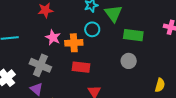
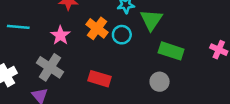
pink star: (53, 37) -> (60, 35), moved
orange cross: (74, 43) -> (97, 28), moved, turned 30

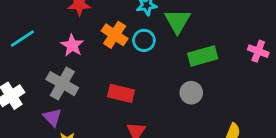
cyan line: (18, 27) -> (22, 39), turned -35
green rectangle: (171, 51) -> (203, 56), turned -30

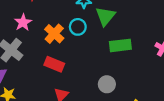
orange cross: (115, 35) -> (54, 34), moved
gray circle: (191, 93) -> (107, 84), moved

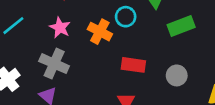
red rectangle: (54, 64) -> (133, 65), moved

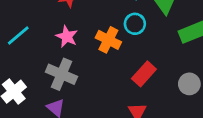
red rectangle: (133, 65) -> (144, 74), turned -55

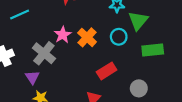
cyan circle: (135, 24) -> (119, 37), moved
pink star: (67, 37) -> (63, 35), moved

